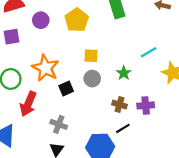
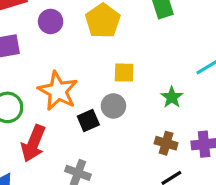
gray circle: (92, 79) -> (113, 106), moved

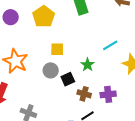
black square: (88, 121) -> (68, 79), moved

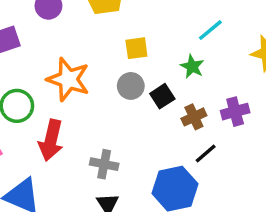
cyan line: (110, 45) -> (210, 30), moved
brown cross: (84, 94) -> (194, 117), turned -32

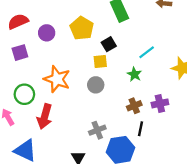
black square: (162, 96) -> (109, 44), moved
black line: (206, 153) -> (140, 129), turned -40
gray cross: (104, 164) -> (97, 130), moved, turned -35

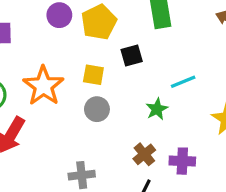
purple circle: (47, 33) -> (59, 15), moved
yellow square: (100, 62) -> (93, 75), moved
brown cross: (134, 106) -> (144, 154), turned -32

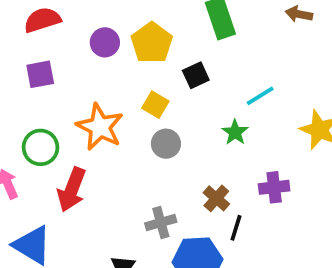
yellow square: (93, 75) -> (155, 105), turned 30
brown cross: (144, 154) -> (216, 198), moved

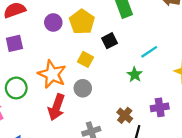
gray circle: (166, 144) -> (83, 88), moved
red arrow: (72, 190) -> (56, 107), moved

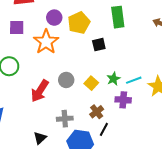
cyan line: (149, 52) -> (134, 80), moved
yellow square: (85, 59) -> (91, 83), moved
orange star: (52, 74) -> (46, 42), moved
purple cross: (160, 107) -> (123, 100), moved

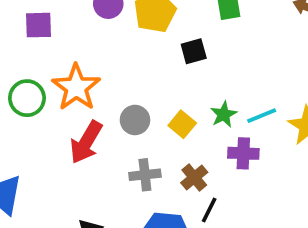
orange star: (46, 42) -> (76, 87), moved
gray cross: (65, 119) -> (145, 175), moved

